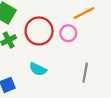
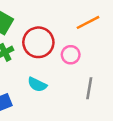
pink circle: (68, 33) -> (71, 55), moved

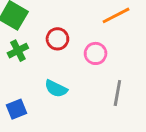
red circle: (38, 42) -> (57, 39), size x0.6

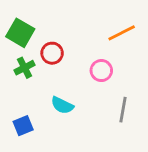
red circle: (57, 39) -> (52, 53), moved

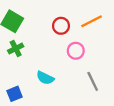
red circle: (52, 53) -> (61, 26), moved
gray line: (123, 110) -> (93, 81), turned -36

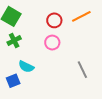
pink circle: (76, 51) -> (52, 43), moved
cyan semicircle: (45, 78) -> (26, 67), moved

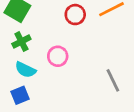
pink circle: (52, 43) -> (58, 56), moved
cyan semicircle: (26, 67) -> (25, 70), moved

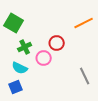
red circle: (75, 15) -> (57, 43), moved
green cross: (21, 41) -> (25, 47), moved

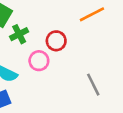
green cross: (25, 47) -> (19, 34), moved

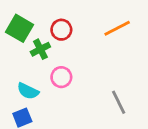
red circle: (56, 41) -> (61, 30), moved

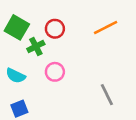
cyan semicircle: (28, 91) -> (16, 76), moved

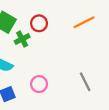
pink circle: (55, 72) -> (39, 84), moved

